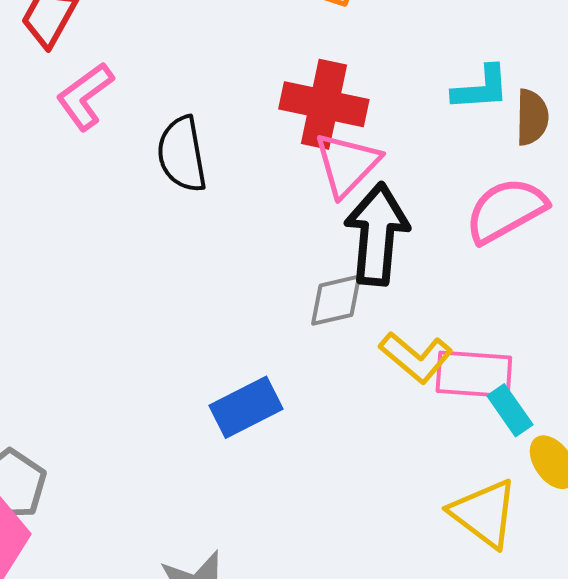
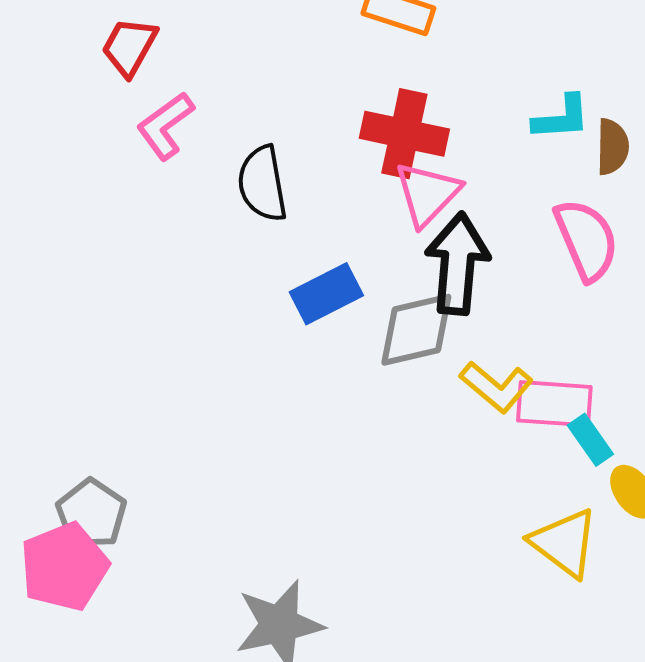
pink semicircle: (506, 210) -> (586, 240), turned 96
gray diamond: (336, 300) -> (416, 330), size x1.4
blue rectangle: (246, 407) -> (326, 294), moved

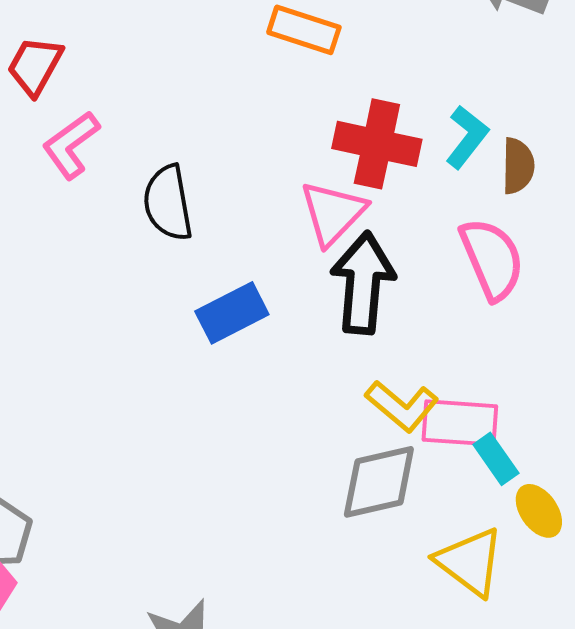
cyan L-shape: (561, 118) -> (467, 137), turned -48
red cross: (404, 134) -> (377, 144), moved
gray diamond: (416, 330) -> (379, 482), moved

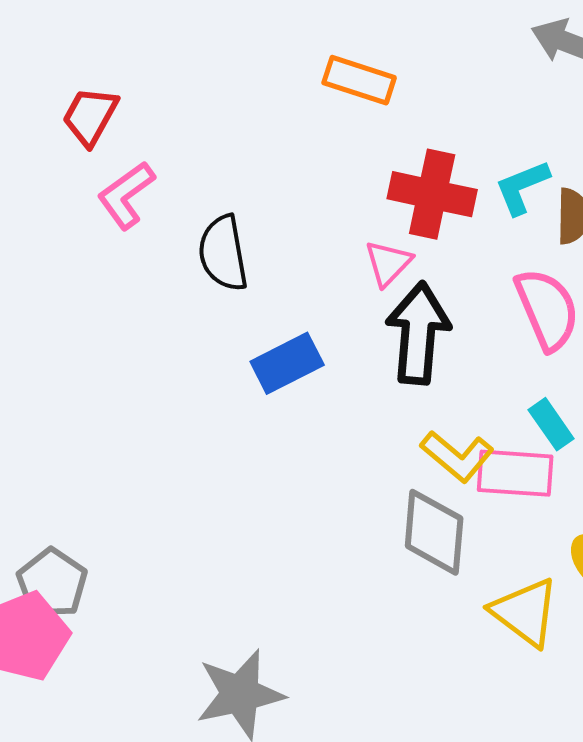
cyan L-shape: (467, 137) -> (522, 187), turned -150
pink triangle: (333, 213) -> (388, 263), size x0.7
cyan rectangle: (496, 459) -> (551, 424), moved
gray diamond: (379, 482) -> (434, 532), turned -72

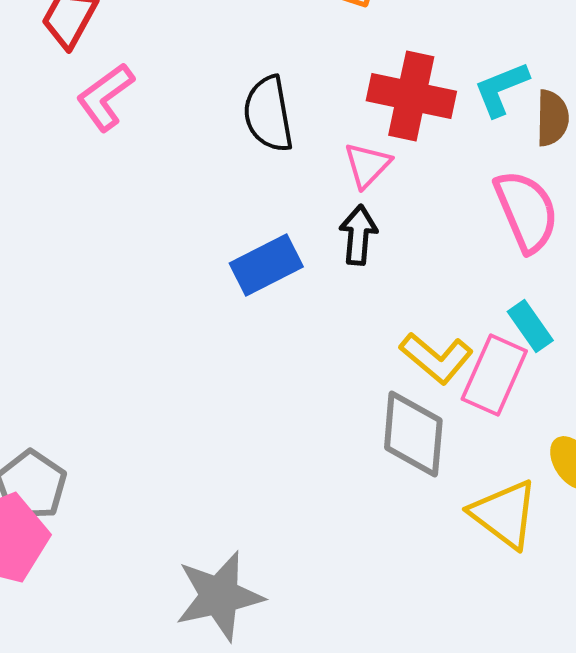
black semicircle: (223, 253) -> (268, 114), moved
black arrow: (418, 333) -> (358, 235), moved, size x0.6
pink rectangle: (515, 473) -> (494, 375), turned -70

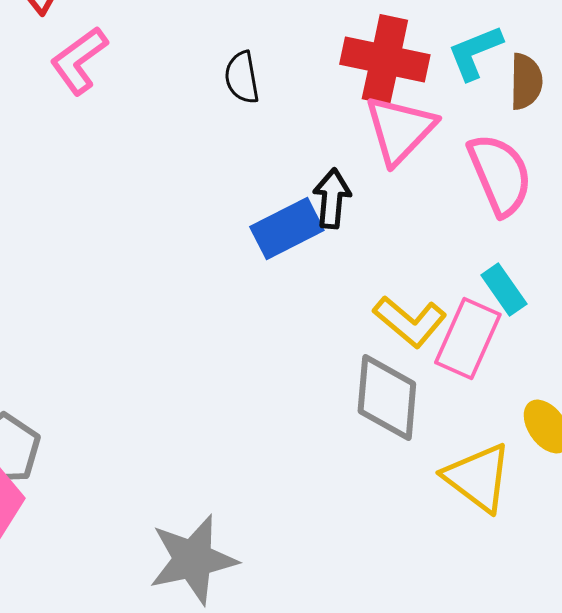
black semicircle: (268, 114) -> (242, 77), size x0.7
pink triangle: (367, 165) -> (400, 129), moved, size x1.5
blue rectangle: (266, 265) -> (287, 228), moved

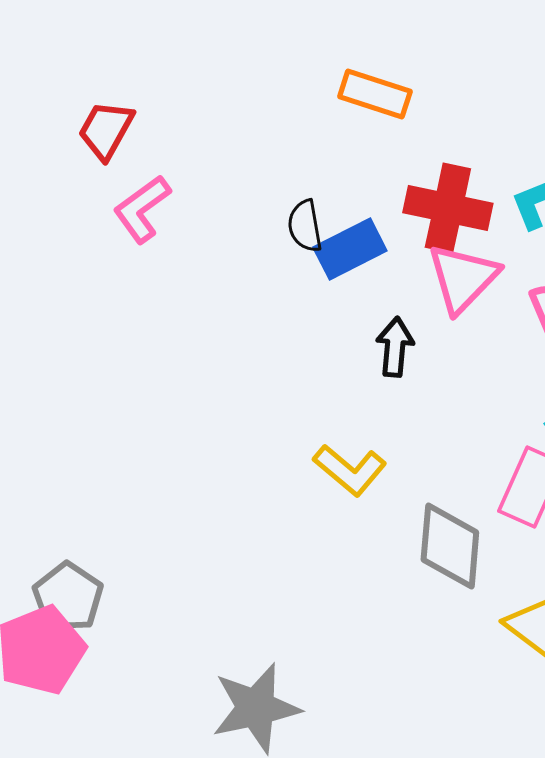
blue rectangle: (287, 228) -> (350, 249), moved
yellow L-shape: (410, 321) -> (350, 470), moved

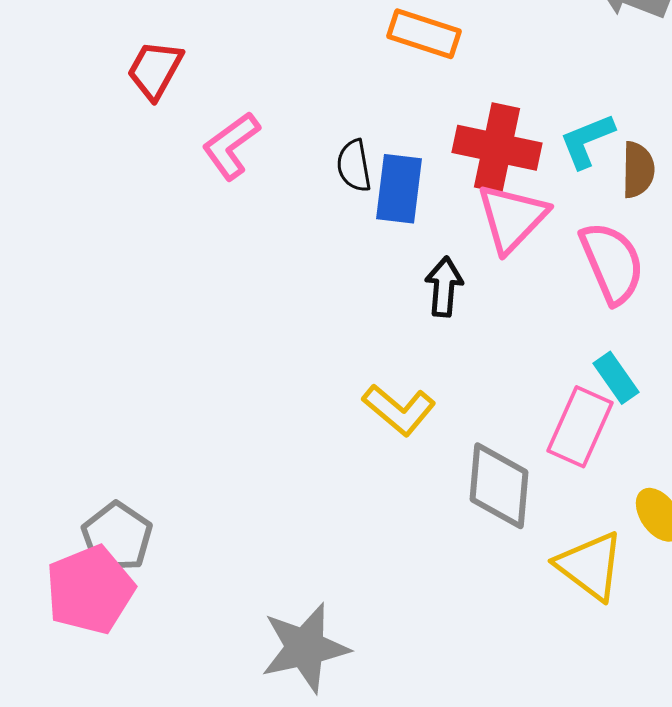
pink L-shape: (142, 209) -> (231, 146), moved
blue rectangle: (350, 249) -> (399, 189), turned -56

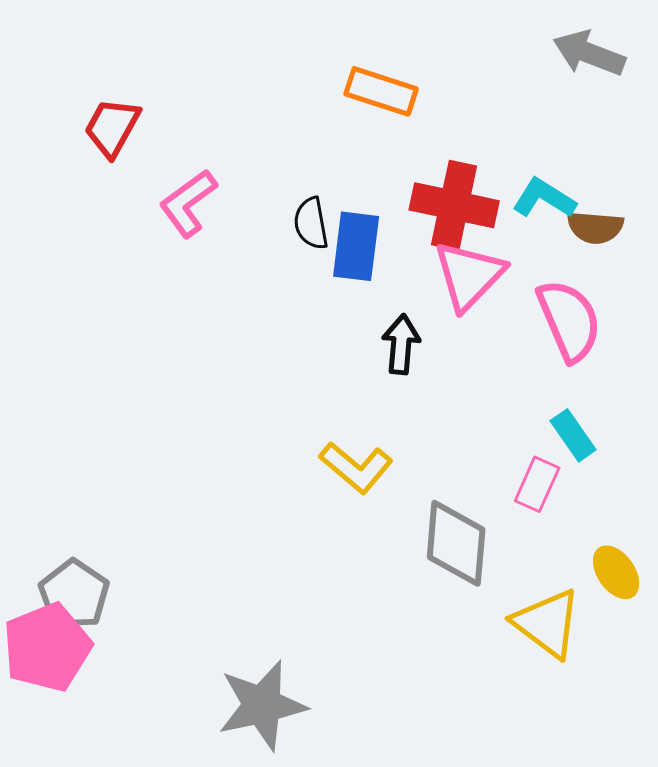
cyan L-shape: (587, 141) -> (544, 198), turned 54
brown semicircle: (638, 170) -> (595, 227), turned 94
pink rectangle: (580, 427) -> (537, 484), size x0.7

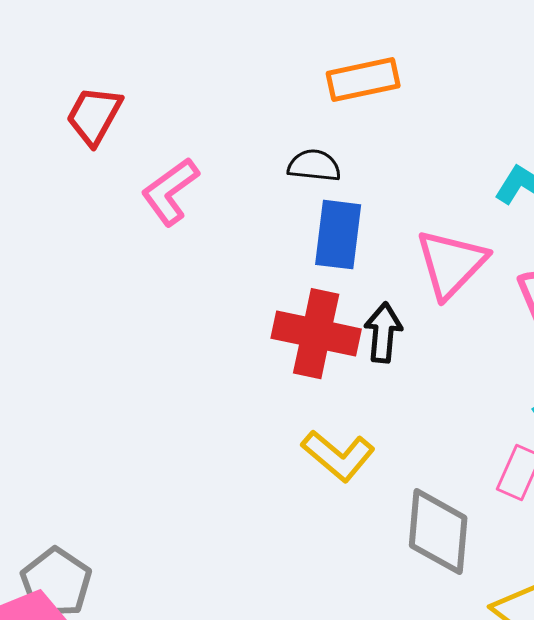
orange rectangle: (381, 91) -> (363, 80), turned -30
red cross: (454, 205) -> (316, 334), moved
black semicircle: (311, 223) -> (314, 166), moved, turned 106

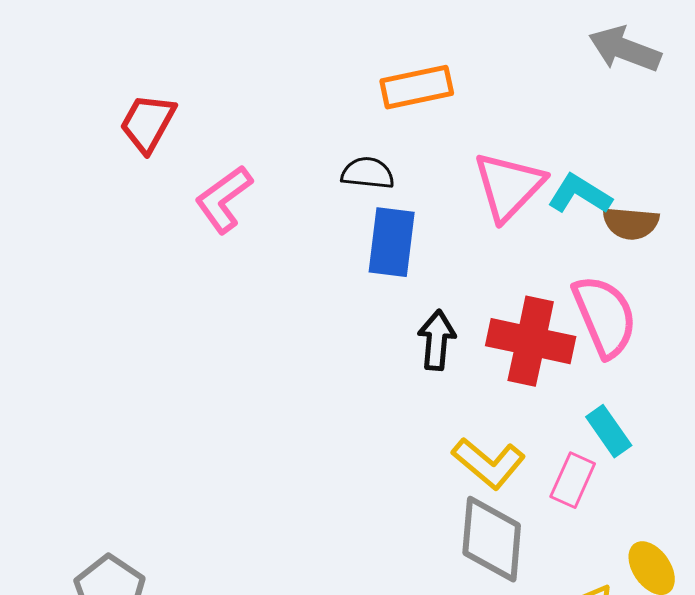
pink triangle: (451, 264) -> (509, 186), moved
red cross: (316, 334) -> (531, 341), moved
yellow L-shape: (338, 456) -> (489, 463), moved

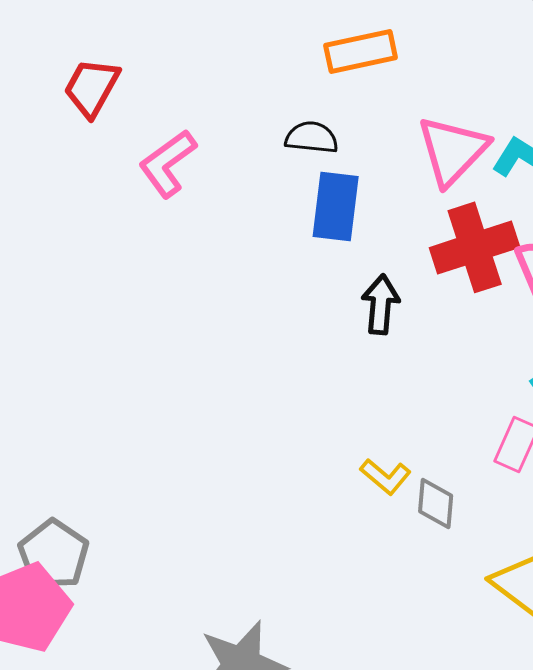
red cross: (531, 341) -> (475, 247), moved, turned -30
yellow L-shape: (489, 463) -> (386, 476), moved, size x0.7
gray diamond: (492, 539) -> (436, 503), size x0.6

